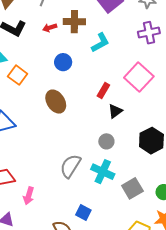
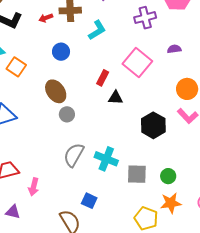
black triangle: (115, 111) -> (116, 98), turned 42
gray circle: (106, 141) -> (67, 114), moved
gray square: (132, 188) -> (137, 174), turned 35

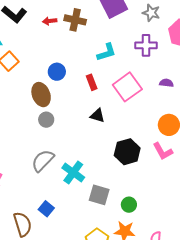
cyan L-shape: (97, 30) -> (106, 52), moved
blue circle: (61, 52) -> (57, 72), moved
red rectangle: (103, 78) -> (92, 82), moved, turned -63

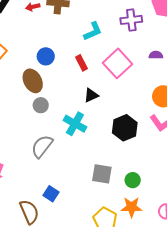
black triangle: (97, 116) -> (91, 95), turned -35
cyan cross: (73, 173) -> (75, 124), moved

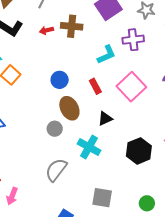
purple cross: (131, 20) -> (133, 40), moved
brown ellipse: (33, 81) -> (69, 108), moved
gray square: (102, 174) -> (102, 198), moved

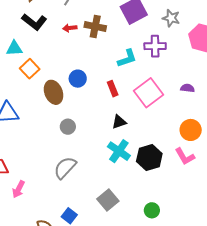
brown ellipse: (69, 108) -> (54, 92), moved
cyan cross: (89, 147) -> (119, 151), moved
gray square: (102, 198) -> (108, 200), turned 35

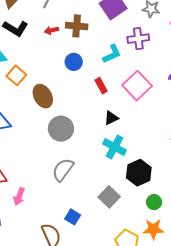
blue circle: (78, 79) -> (74, 62), moved
gray circle: (68, 127) -> (61, 129), size x1.6
black hexagon: (149, 157) -> (139, 173), moved

